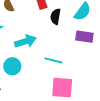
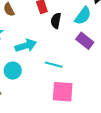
purple rectangle: (84, 37) -> (85, 41), turned 30

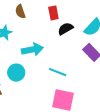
black semicircle: (56, 21) -> (65, 29), turned 42

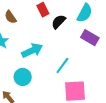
cyan line: (58, 72) -> (62, 66), turned -60

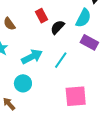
cyan line: (62, 66) -> (61, 60), moved

